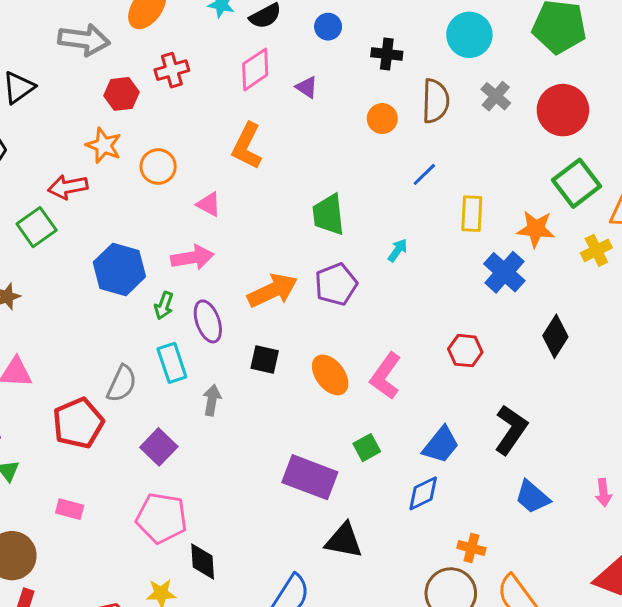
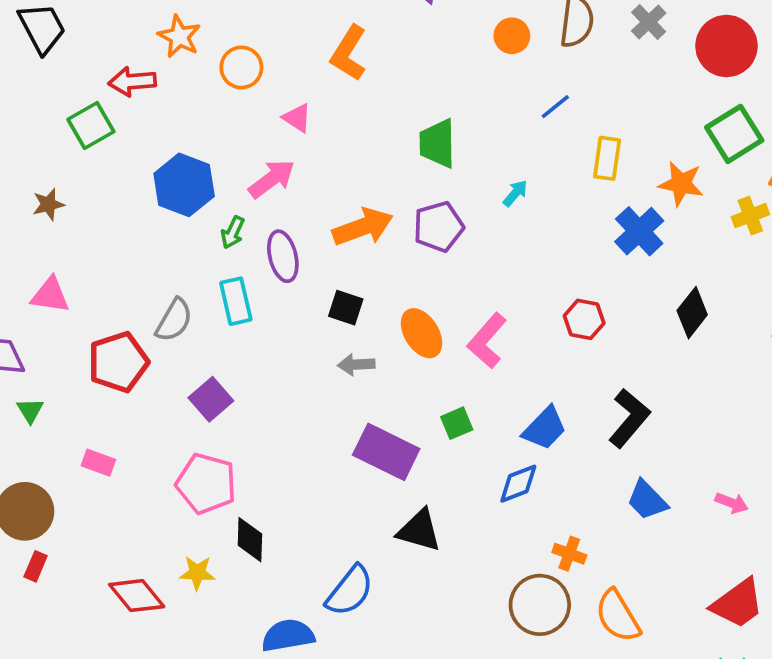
pink arrow: (192, 258) -> (272, 179), turned -33
gray arrow: (212, 400) -> (356, 365), moved, turned -108
pink arrow: (603, 493) -> (732, 503), turned -68

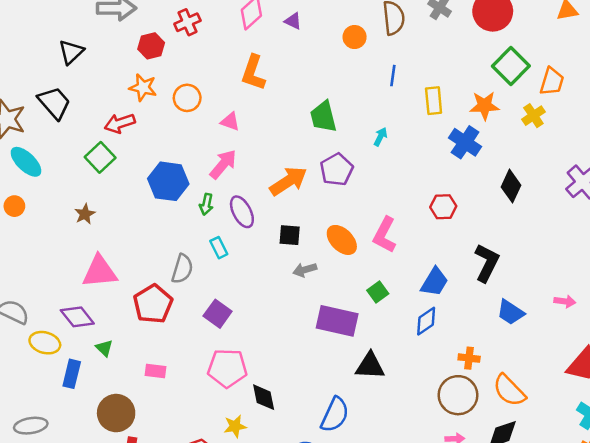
blue line: (555, 107) -> (393, 76), turned -30
pink triangle: (50, 295) -> (100, 272), size x1.4
cyan rectangle: (236, 301) -> (219, 248), size x0.7

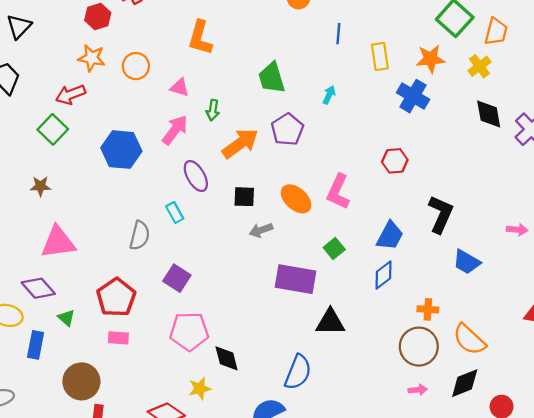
black diamond: (511, 186) -> (489, 114), moved, turned -32
green arrow: (206, 204) -> (213, 110), moved
brown star: (85, 214) -> (40, 186), turned 30
pink arrow: (565, 301) -> (517, 230), moved
red pentagon: (153, 304) -> (116, 297), moved

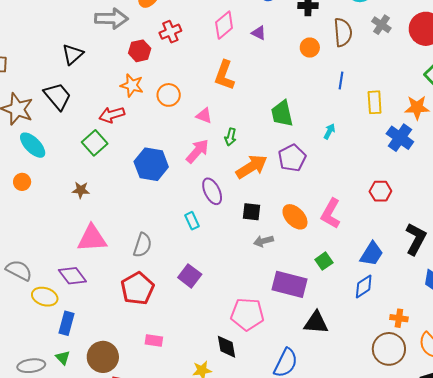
gray semicircle: (140, 235) -> (143, 245), moved
green triangle: (66, 318) -> (63, 358), moved
pink pentagon: (189, 331) -> (247, 314), moved
pink rectangle: (118, 338) -> (154, 340), moved

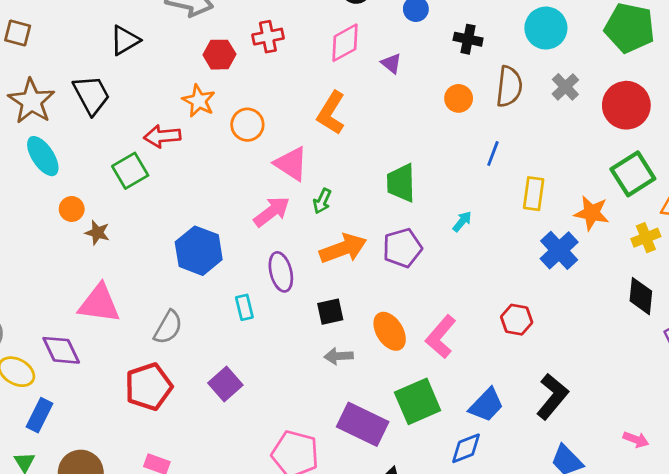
pink triangle: (204, 116) -> (291, 164), size x1.5
blue hexagon: (151, 164) -> (199, 251), moved
orange circle: (22, 182) -> (72, 209), moved
black square: (252, 212) -> (330, 312), turned -30
green square: (324, 261) -> (418, 401), size x1.8

